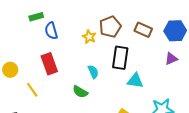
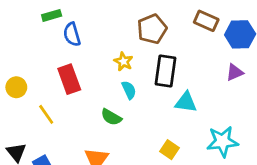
brown rectangle: (143, 30) -> (206, 21), moved
yellow star: (89, 37) -> (123, 61), moved

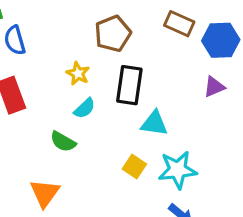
cyan semicircle: (129, 90) -> (85, 108), turned 72
cyan star: (222, 141) -> (178, 170), moved
yellow square: (170, 150) -> (134, 167), moved

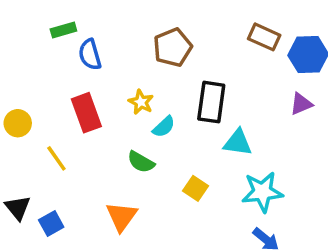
brown pentagon: (113, 34) -> (173, 48), moved
yellow star: (78, 74) -> (141, 102), moved
yellow square: (134, 167) -> (195, 188), moved

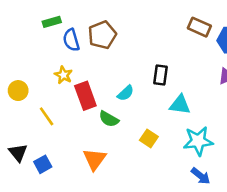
brown pentagon: (173, 48) -> (102, 35), moved
yellow star: (141, 102) -> (63, 75), moved
black rectangle: (211, 102) -> (161, 75), size x0.7
red rectangle: (86, 113) -> (85, 96), moved

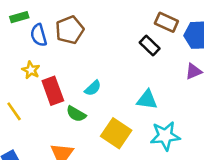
black rectangle: (161, 75) -> (150, 45), moved, turned -54
yellow square: (149, 138) -> (116, 133), size x1.6

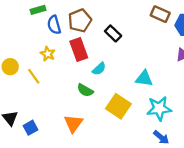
black rectangle: (150, 45) -> (113, 33), moved
red rectangle: (53, 91) -> (79, 50), moved
yellow line: (14, 111) -> (34, 76), moved

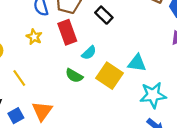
yellow line: (34, 76) -> (19, 78), moved
yellow square: (118, 106) -> (110, 76), moved
orange triangle: (73, 123) -> (42, 111), moved

